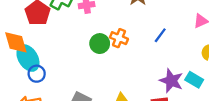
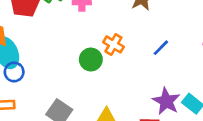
green circle: (100, 44) -> (91, 59), moved

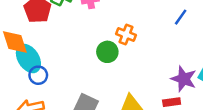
blue line: (161, 48) -> (181, 17), moved

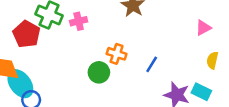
blue line: (181, 17) -> (152, 64), moved

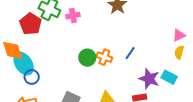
pink triangle: (203, 28) -> (179, 35), moved
orange cross: (117, 54) -> (104, 57), moved

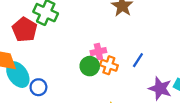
pink cross: (73, 16) -> (98, 52), moved
blue circle: (32, 77) -> (38, 87), moved

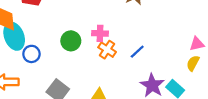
green circle: (90, 66) -> (71, 41), moved

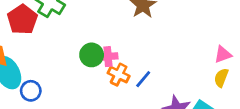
green circle: (71, 41) -> (92, 55), moved
blue line: (137, 52) -> (143, 79), moved

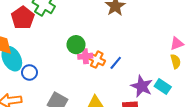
pink cross: (108, 57) -> (85, 56), moved
yellow semicircle: (221, 78) -> (176, 61), turned 144

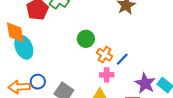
pink cross: (85, 56) -> (107, 75), moved
blue circle: (29, 72) -> (38, 82), moved

